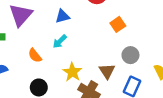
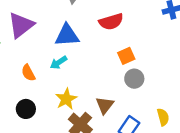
blue triangle: (63, 16) -> (67, 35), size x1.5
gray circle: (130, 55) -> (134, 79), moved

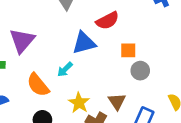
blue triangle: (67, 35) -> (84, 43), moved
orange square: (126, 56) -> (128, 50), turned 35
orange semicircle: (28, 73) -> (38, 85), size x1.5

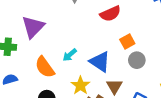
blue triangle: (84, 43) -> (100, 62), moved, turned 45
orange square: (128, 50) -> (127, 41), turned -32

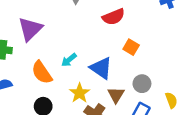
orange square: (127, 41) -> (131, 47), turned -32
gray circle: (137, 60) -> (142, 84), moved

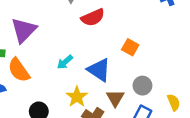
red semicircle: (114, 17) -> (93, 17), moved
orange semicircle: (42, 72) -> (19, 70), moved

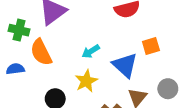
orange square: (130, 47) -> (151, 46), moved, turned 35
yellow star: (77, 97) -> (86, 81), moved

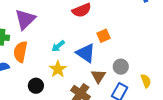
orange semicircle: (41, 52) -> (20, 52), turned 45

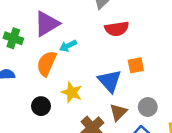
cyan arrow: (58, 46) -> (68, 46), moved
orange semicircle: (20, 52) -> (47, 63), moved
yellow star: (58, 69) -> (72, 92), turned -30

